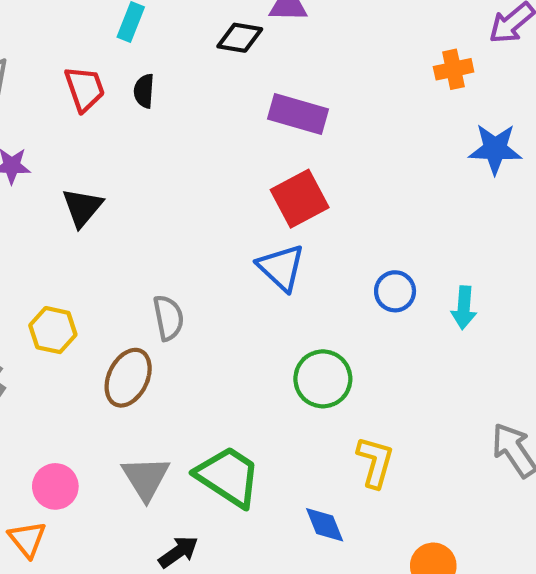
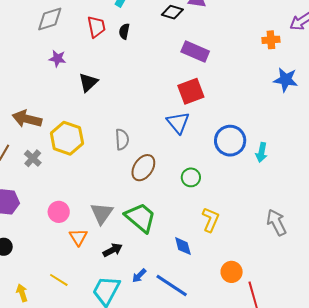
blue circle: (395, 291) -> (230, 141), size x1.6
yellow hexagon: (53, 330) -> (67, 138), size x1.5
brown ellipse: (128, 378) -> (143, 168), moved
green circle: (323, 379) -> (191, 177), size x0.7
orange triangle: (27, 539) -> (78, 237), moved

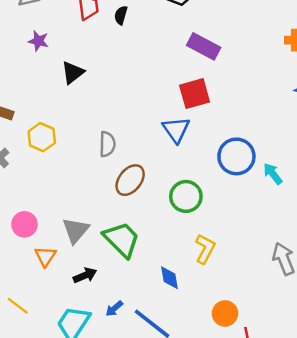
yellow hexagon: (67, 138) -> (42, 137), size x0.7
cyan arrow: (261, 152) -> (273, 174), turned 126
green circle: (191, 177) -> (186, 196), size x1.4

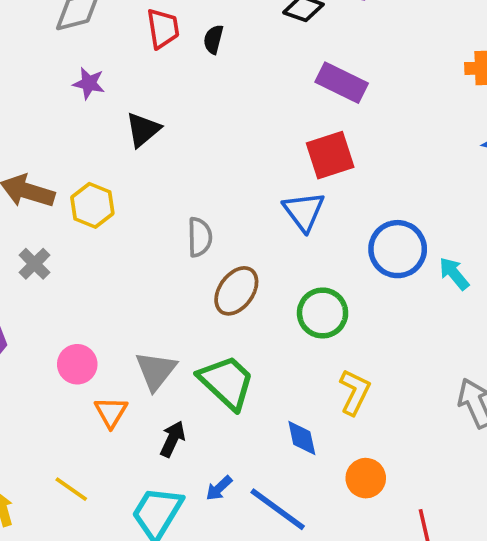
yellow hexagon: (42, 137) -> (92, 205), moved
black arrow: (85, 275) -> (173, 439), turned -40
orange circle: (225, 313) -> (366, 478), moved

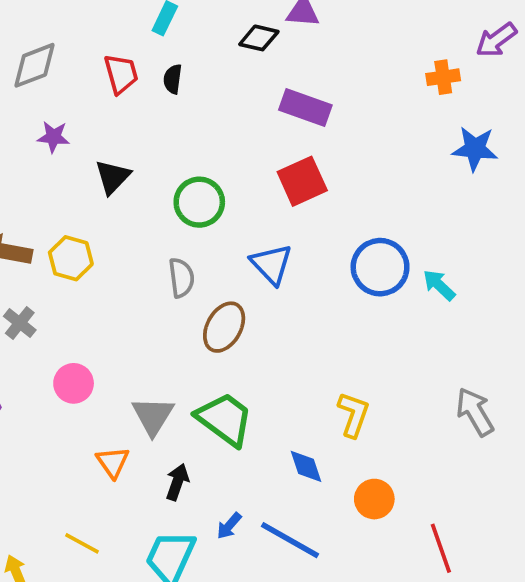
blue triangle: (304, 211) -> (271, 264), moved
green circle: (323, 313) -> (199, 202), moved
pink circle: (77, 364) -> (74, 383), moved

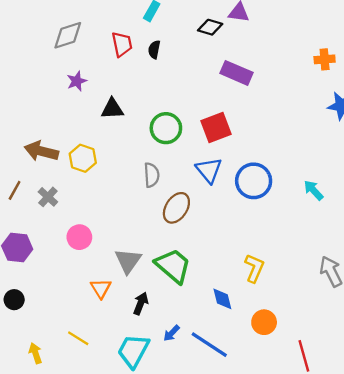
purple star: (53, 137) -> (77, 81), turned -30
black triangle: (113, 177) -> (112, 109), turned 40
red square: (302, 181) -> (216, 128), moved
blue circle: (380, 267) -> (254, 181), moved

